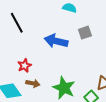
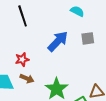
blue arrow: (56, 41) -> (58, 41), turned 110

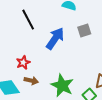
black line: (23, 16) -> (28, 20), moved

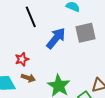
gray square: (84, 30) -> (86, 33), size x1.5

